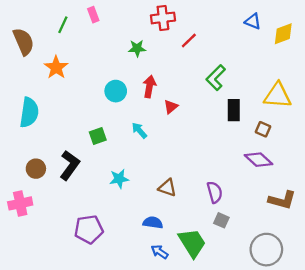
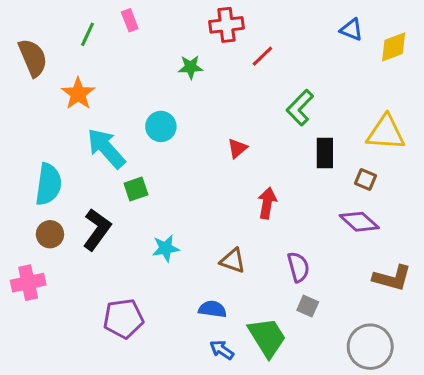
red arrow: (149, 87) -> (267, 203), moved
cyan semicircle: (29, 112) -> (48, 184), moved
cyan arrow: (139, 130) -> (106, 148), moved, size x1.8

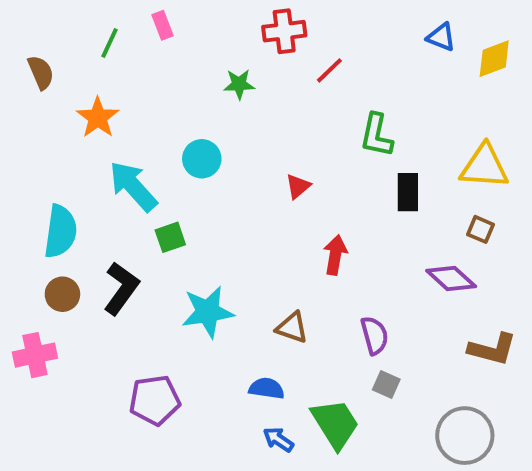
brown semicircle: (33, 58) -> (41, 72), size x0.7
green L-shape: (300, 108) -> (376, 135), turned -33
brown square: (366, 180) -> (480, 229), moved
cyan star: (166, 248) -> (208, 312), size x1.5

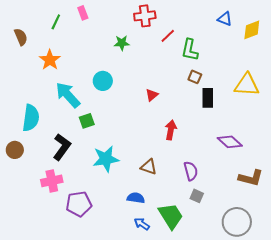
green L-shape: (376, 135) -> (190, 50), moved
brown square: (480, 229) -> (195, 77), moved
brown circle: (62, 294) -> (15, 150), moved
pink cross: (35, 355) -> (52, 181), moved

